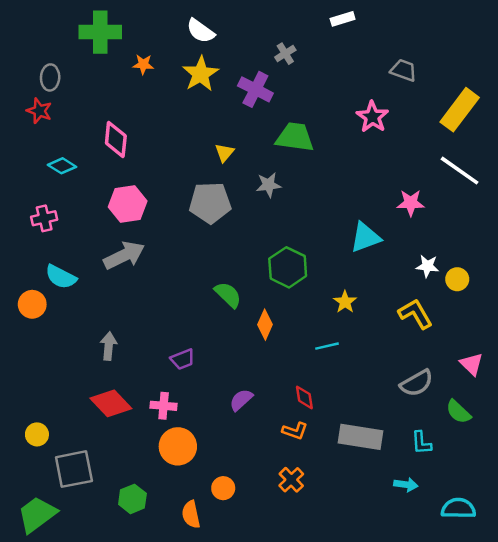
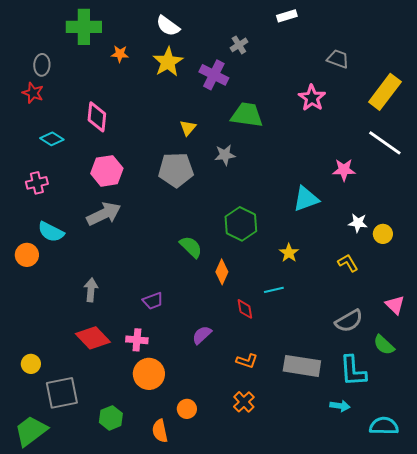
yellow L-shape: (415, 314) -> (348, 263), size x0.7
red diamond: (304, 397) -> (245, 309), moved
cyan L-shape: (421, 443) -> (353, 371), size x1.6

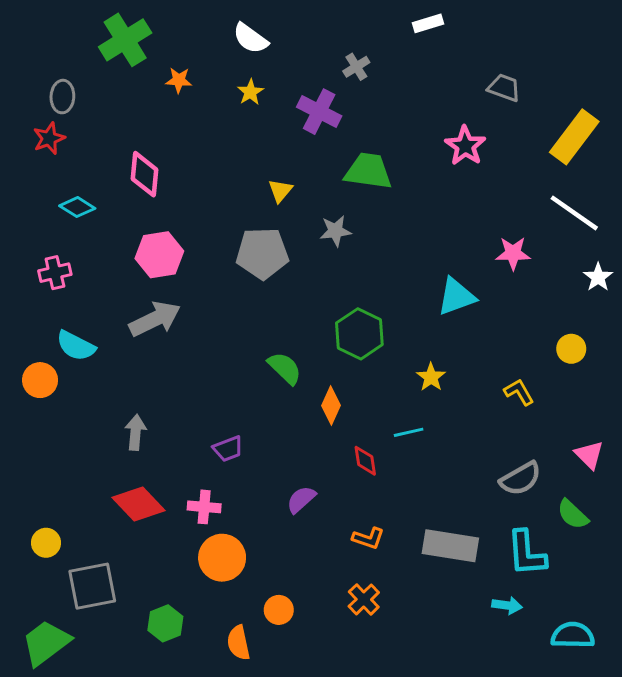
green cross: (84, 27) -> (125, 40), turned -32
yellow star: (168, 62) -> (250, 92), size x0.6
red star: (33, 93) -> (49, 138), turned 30
white star: (358, 223) -> (598, 277), moved, turned 30

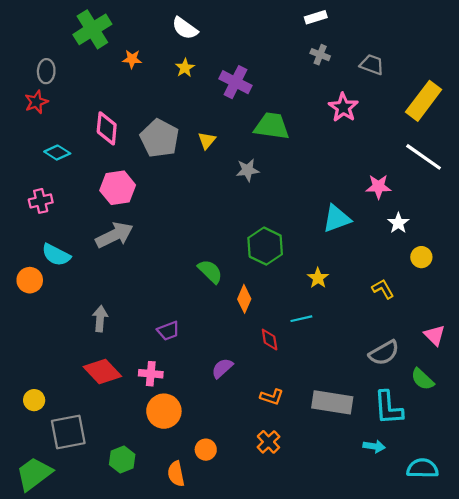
gray cross: (356, 67) -> (320, 55), moved, turned -36
gray pentagon: (262, 253) -> (160, 138), moved, turned 30
white star: (598, 277) -> (398, 223), moved

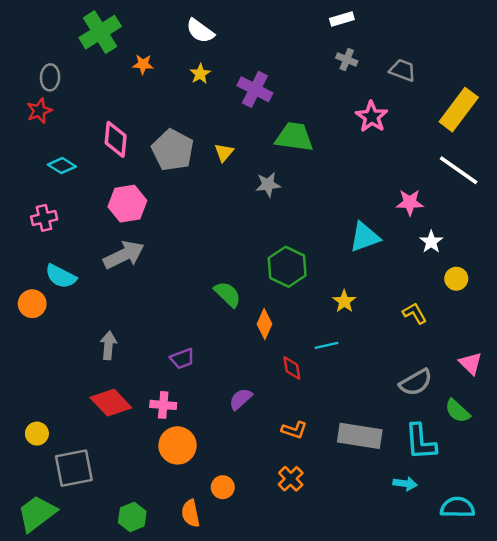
green hexagon: (122, 460) -> (132, 517), moved

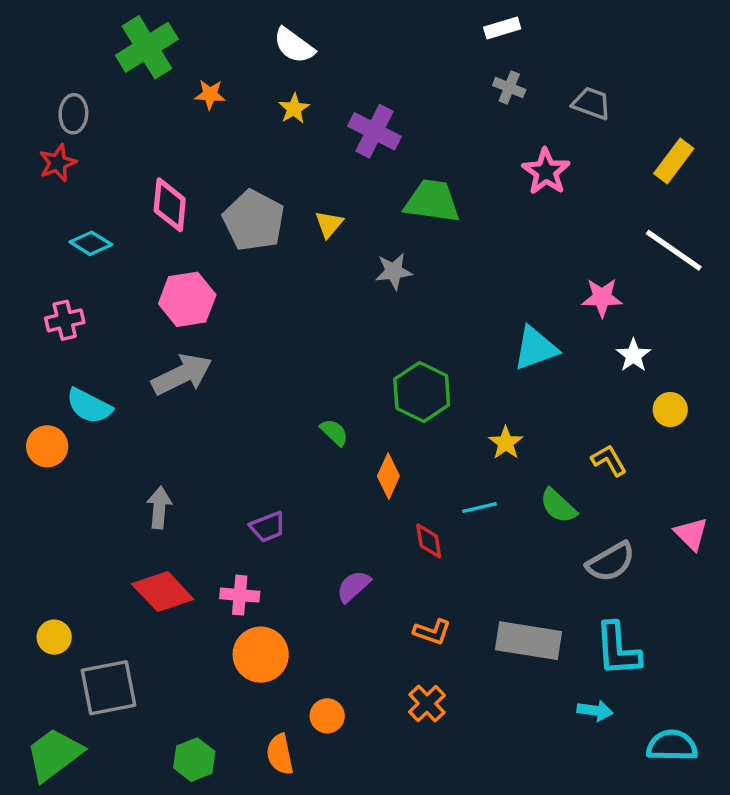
yellow rectangle: (459, 110) -> (674, 161), size x0.7
green semicircle: (228, 294) -> (334, 432), size x0.7
green semicircle: (457, 411) -> (558, 506), moved

